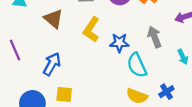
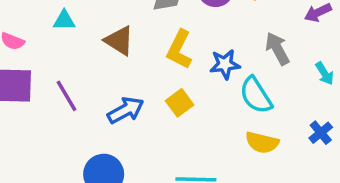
blue arrow: (52, 64) -> (126, 110), turned 40
blue cross: (166, 92) -> (321, 133), moved
yellow square: (64, 94) -> (180, 103), moved, turned -35

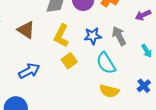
blue star: (225, 64) -> (93, 36), moved
yellow square: (180, 103) -> (69, 61), moved

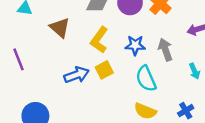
blue arrow: (29, 71) -> (77, 75), moved

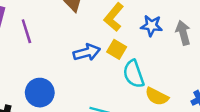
yellow square: (104, 70) -> (117, 49), turned -36
cyan semicircle: (146, 79) -> (134, 74), moved

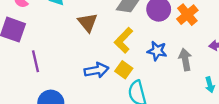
purple line: (26, 31) -> (35, 61), moved

